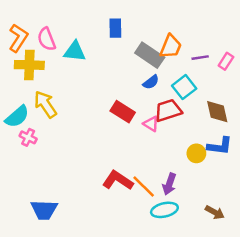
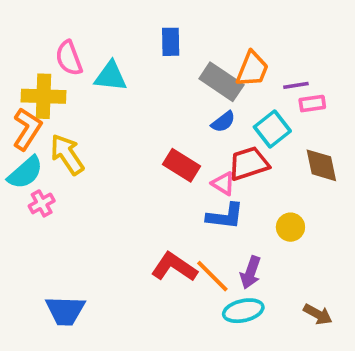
orange L-shape: (18, 38) -> (27, 129), moved
pink rectangle: (226, 61) -> (312, 104), moved, turned 49
pink cross: (28, 137) -> (42, 203), turned 35
blue L-shape: (220, 146) -> (225, 216), moved

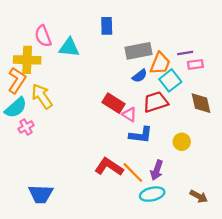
orange trapezoid: (252, 69) -> (160, 63), moved
gray rectangle: (221, 82) -> (139, 51), turned -45
pink triangle: (223, 183) -> (129, 114), moved

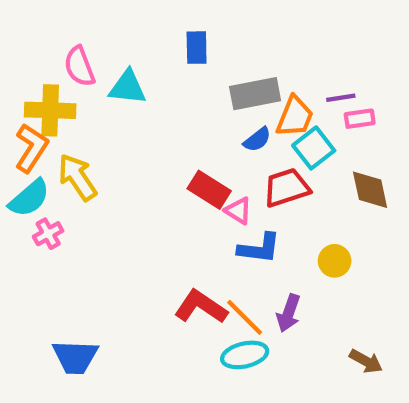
cyan ellipse: (152, 194) -> (245, 355), moved

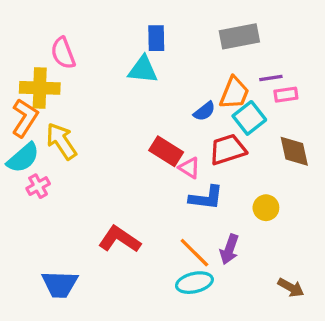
cyan triangle: (128, 87) -> (143, 70), moved
gray rectangle: (255, 94) -> (239, 36), moved
red L-shape: (201, 307) -> (120, 239), moved

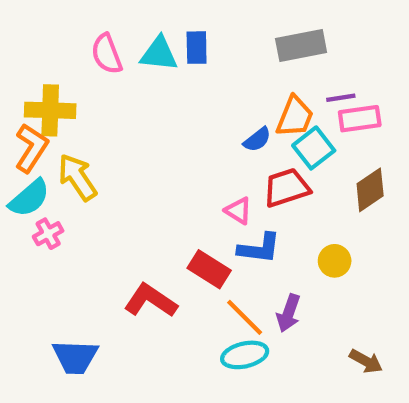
pink semicircle: (63, 53) -> (107, 54), moved
cyan triangle: (143, 70) -> (159, 54), moved
pink rectangle: (286, 95) -> (360, 119), size x1.4
red rectangle: (166, 151) -> (209, 269), moved
brown diamond: (294, 151) -> (370, 190), turned 68

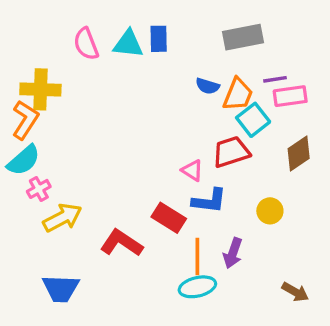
blue semicircle: (257, 140) -> (208, 86), moved, turned 55
yellow arrow: (77, 177) -> (62, 218), moved, turned 96
orange line: (245, 317) -> (197, 256), turned 45

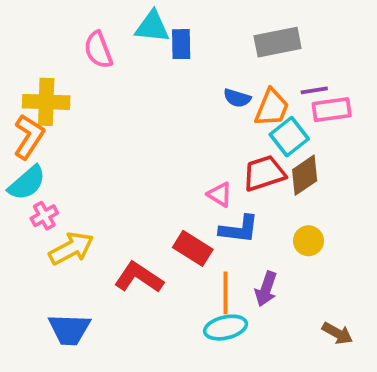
cyan triangle: (128, 44) -> (152, 27), moved
brown diamond: (299, 154) -> (305, 175), moved

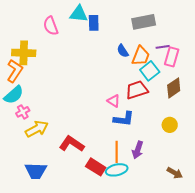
blue semicircle: (237, 98) -> (123, 51), turned 40
pink rectangle: (332, 110) -> (172, 57), turned -66
brown diamond: (305, 175) -> (174, 88), moved
yellow circle: (308, 241) -> (170, 125), moved
red rectangle: (193, 248) -> (96, 167), moved

